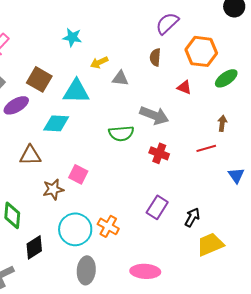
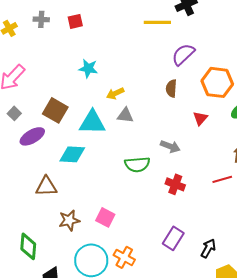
gray triangle: (120, 78) -> (125, 115), moved
red triangle: (184, 87) -> (200, 118), turned 49
gray arrow: (154, 115) -> (170, 146), size x0.7
pink square: (78, 174) -> (105, 217), moved

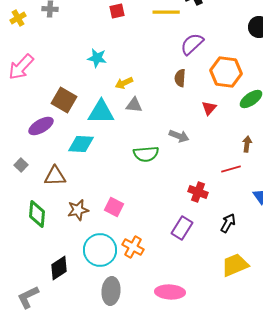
red square: (75, 21) -> (117, 11), moved
gray square: (14, 113) -> (21, 165), moved
red cross: (175, 184) -> (198, 192), moved
green diamond: (28, 246) -> (37, 214), moved
black arrow: (208, 248) -> (228, 223), moved

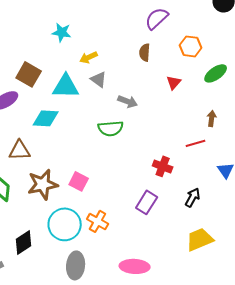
orange hexagon: (226, 72) -> (191, 46), size x0.7
gray triangle: (134, 105) -> (99, 79), turned 30
gray arrow: (179, 136) -> (128, 101), moved
brown star: (78, 210) -> (43, 184), size x1.4

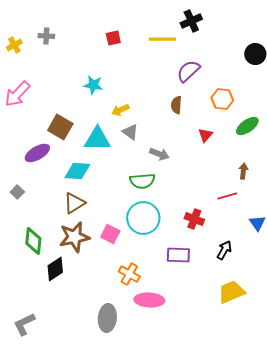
brown triangle: (20, 150) -> (74, 203), moved, turned -30
purple rectangle: (147, 202) -> (178, 255), turned 60
cyan circle: (65, 224) -> (143, 218), moved
black diamond: (24, 242) -> (55, 269), moved
pink ellipse: (135, 266) -> (149, 300), moved

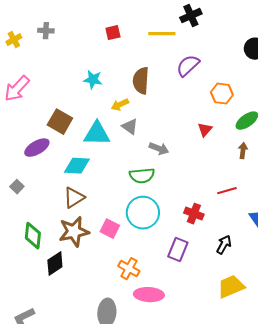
brown semicircle: (176, 105) -> (141, 81), moved, size x1.5
brown arrow: (243, 171) -> (243, 151), moved
purple rectangle: (178, 255) -> (178, 250), turned -70

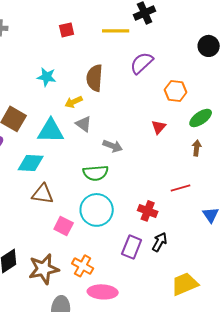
brown triangle: (74, 198) -> (43, 194), moved, turned 40
brown star: (74, 232) -> (44, 269), moved
black arrow: (224, 245) -> (160, 242), moved

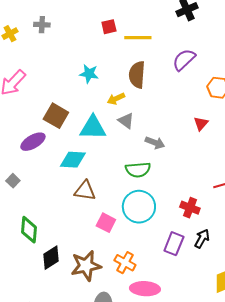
yellow line: (116, 31) -> (138, 38), moved

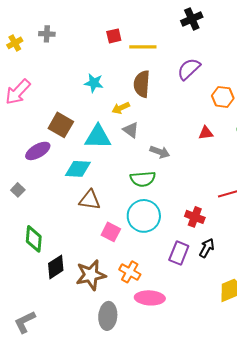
red triangle: (201, 124) -> (206, 133), turned 42

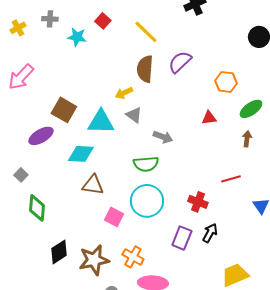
red square: (114, 36) -> (103, 21), moved, turned -35
yellow line: (143, 47) -> (146, 32), turned 44
purple semicircle: (189, 69) -> (180, 62), moved
cyan star: (94, 83) -> (77, 37), moved
green diamond: (34, 239) -> (37, 208), moved

